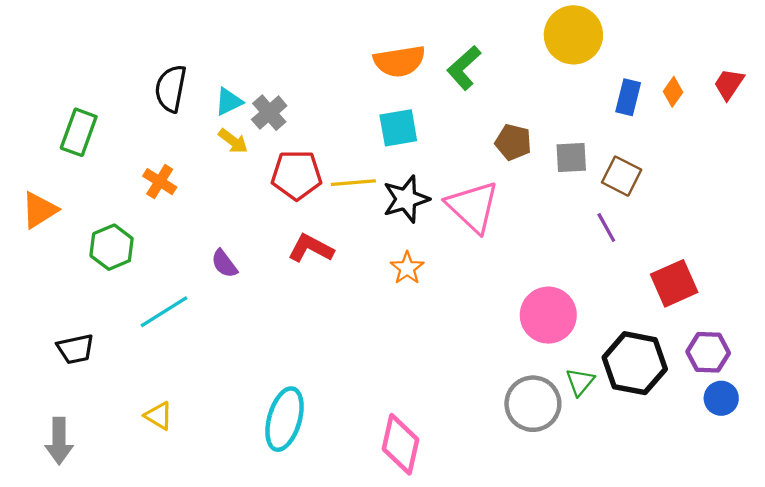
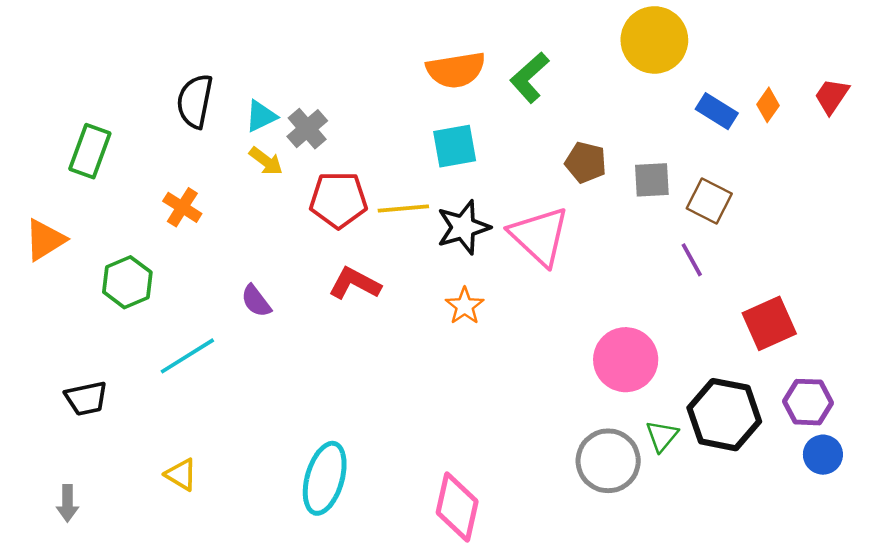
blue rectangle: (628, 97) -> (717, 111), turned -72
gray arrow: (59, 441) -> (67, 503), size x0.7

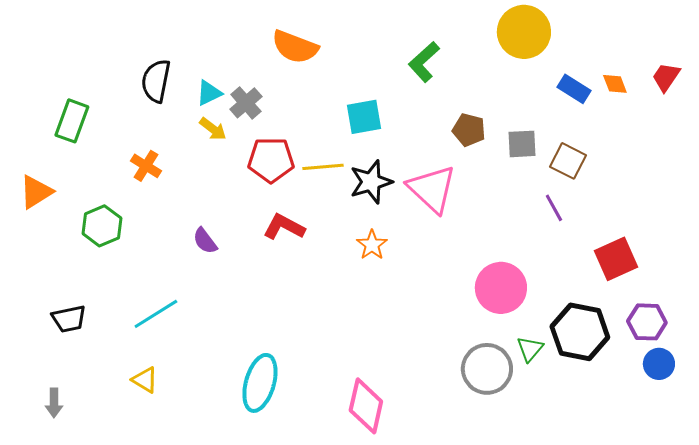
orange semicircle: (456, 70) -> (295, 47), moved, turned 30
orange diamond: (768, 105) -> (615, 84), turned -56
cyan line: (187, 356) -> (156, 314), moved

